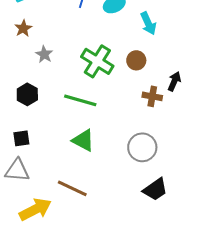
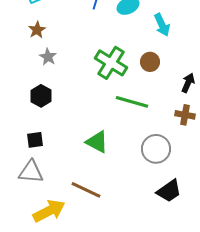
gray star: (44, 54) -> (48, 57), moved
brown cross: (152, 96) -> (185, 115), moved
green line: (80, 100) -> (132, 102), moved

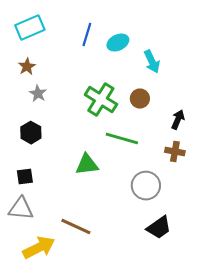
green triangle: (97, 142) -> (87, 165), moved, turned -35

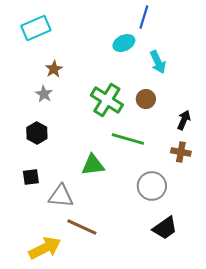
blue line: (87, 35) -> (144, 17), moved
brown star: (27, 67) -> (54, 69), moved
gray triangle: (21, 209) -> (61, 196), moved

